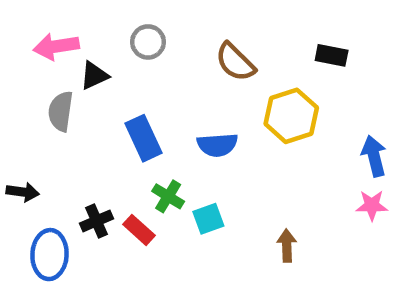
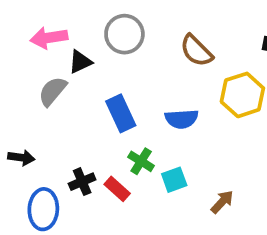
gray circle: (148, 42) -> (124, 34), size x1.4
gray semicircle: (61, 111) -> (53, 91), turned 32
brown arrow: (287, 246) -> (222, 202), moved, turned 45

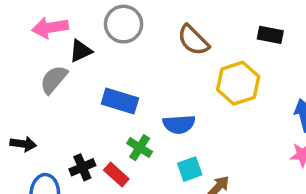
blue rectangle: (121, 113) -> (120, 101), turned -48
blue semicircle: (182, 119) -> (179, 124), moved
cyan square: (174, 180) -> (190, 169), moved

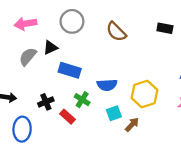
black triangle: (81, 51) -> (50, 48), moved
yellow hexagon: (238, 83) -> (144, 94), moved
black cross: (82, 167) -> (46, 102), moved

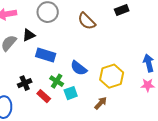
black rectangle: (165, 28) -> (122, 10), moved, turned -32
blue semicircle: (107, 85) -> (79, 68), turned 42
cyan square: (114, 113) -> (71, 93), moved

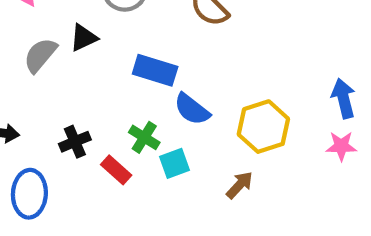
blue rectangle: (46, 55) -> (155, 70), moved

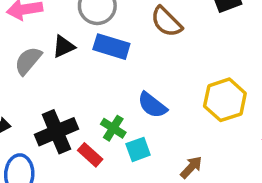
blue rectangle: (155, 70) -> (111, 47), moved
yellow hexagon: (263, 127) -> (225, 100), moved
black cross: (75, 142) -> (56, 132), size x1.6

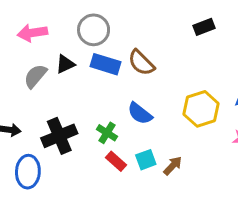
brown semicircle: (166, 22) -> (141, 63), moved
cyan square: (138, 149) -> (146, 160), moved
red rectangle: (90, 155) -> (116, 161), moved

